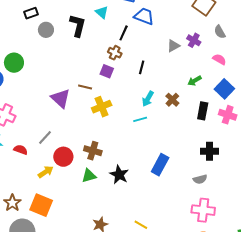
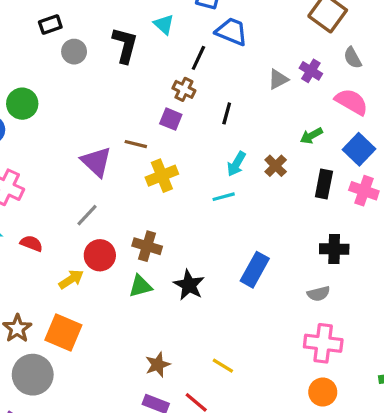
pink semicircle: (219, 59) -> (351, 102), size x1.5
gray line: (45, 137) -> (87, 215), moved

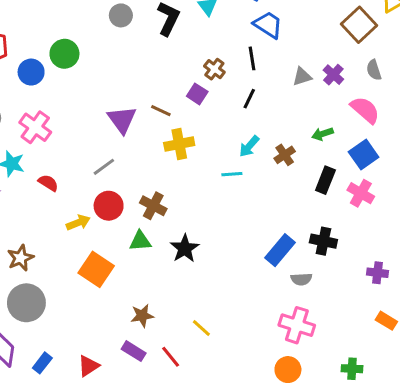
black line: (198, 58) -> (252, 58), moved, turned -45
blue rectangle: (255, 270) -> (280, 250), moved
orange square: (63, 332) -> (96, 269), moved

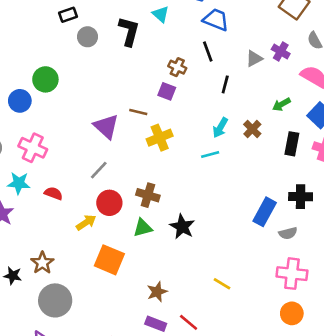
black line: (249, 99) -> (225, 84), moved
yellow line: (201, 328) -> (222, 284), moved

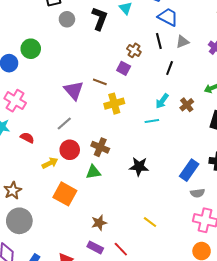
gray triangle: (254, 59) -> (182, 42), moved
black star: (182, 227) -> (139, 167), moved, turned -30
gray semicircle: (288, 233) -> (197, 193), moved

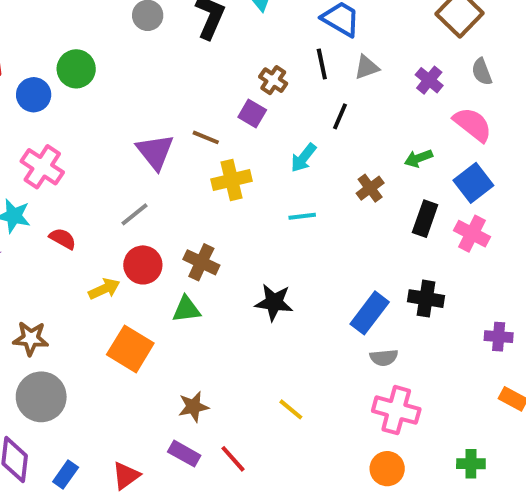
cyan arrow: (162, 101) -> (303, 158), moved
brown star: (13, 191) -> (31, 338), turned 30

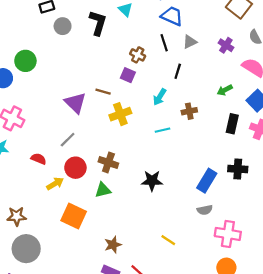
brown cross: (370, 188) -> (189, 111), moved, turned 32
red semicircle: (63, 239) -> (39, 159), moved
gray semicircle: (384, 358) -> (205, 210), moved

